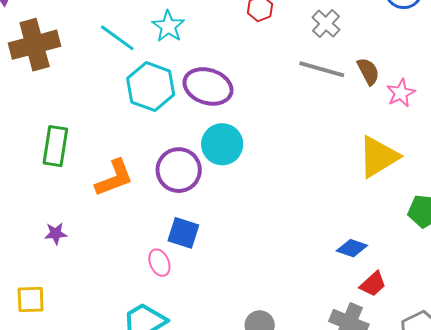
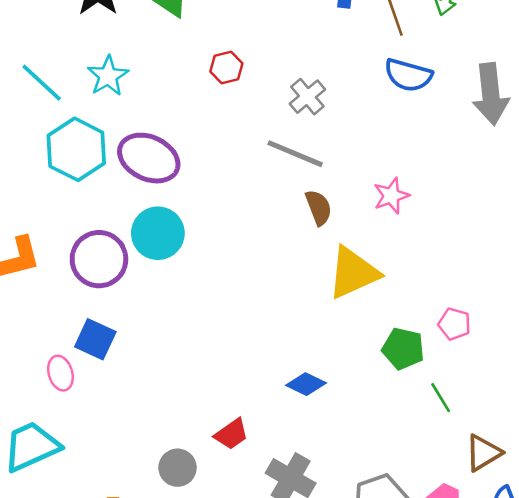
brown semicircle: (368, 71) -> (319, 207), moved
red trapezoid: (373, 284) -> (231, 434), moved

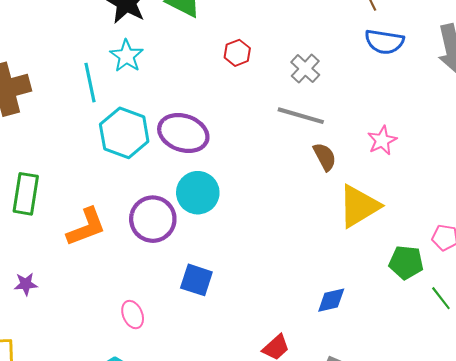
cyan star: (108, 76) -> (127, 56), moved
cyan line: (42, 83) -> (90, 83), turned 42
blue square: (95, 339) -> (196, 280), moved
blue diamond: (306, 384) -> (331, 300), turned -32

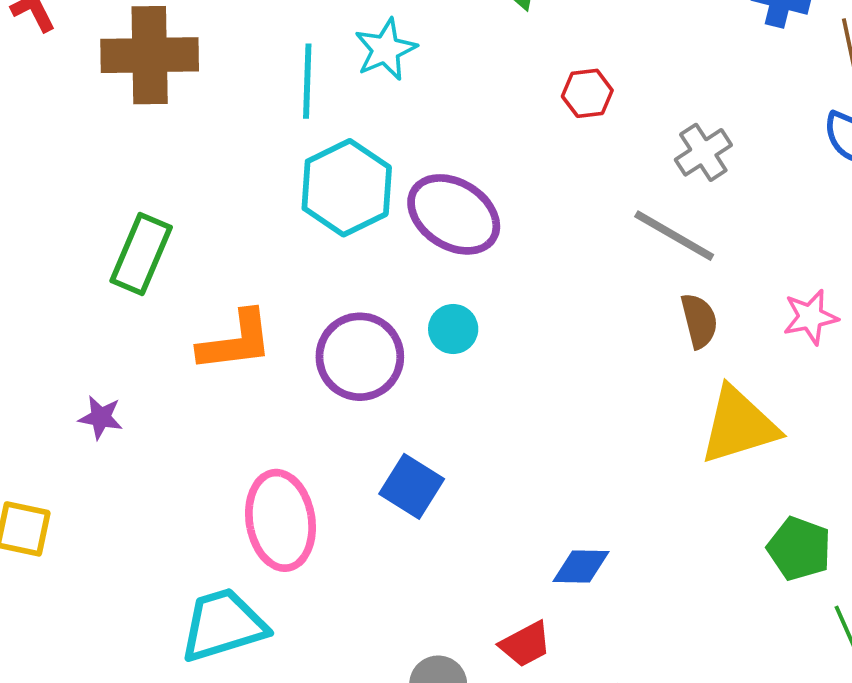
cyan circle: (198, 193) -> (453, 329), size x0.6
blue diamond: (331, 300) -> (581, 567), moved
pink ellipse: (133, 315) -> (280, 520), size x1.8

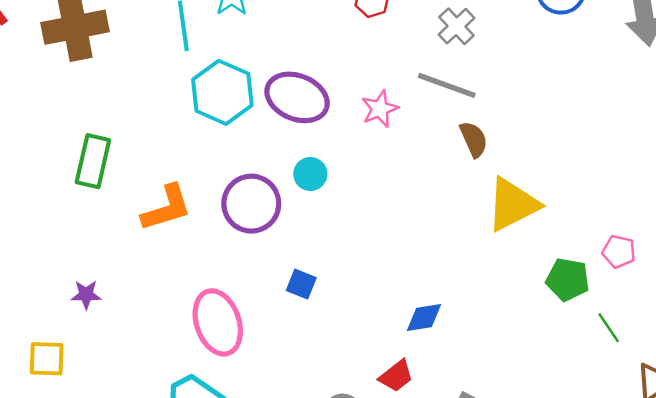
pink star: (810, 317) -> (380, 109), moved
purple star: (101, 417) -> (86, 295), moved
blue square: (412, 486) -> (301, 284), size x0.7

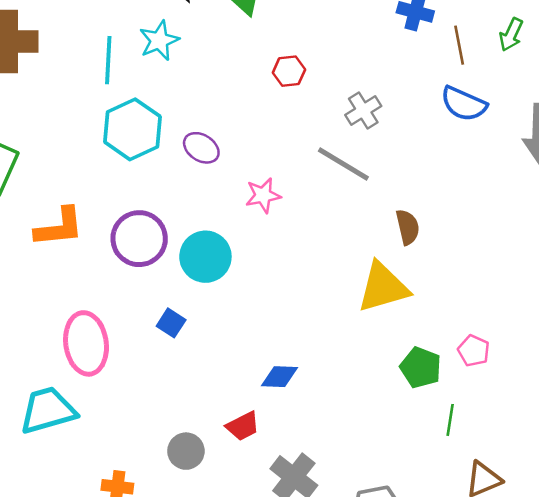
purple ellipse: (297, 97) -> (201, 148), size x0.6
pink star: (380, 109) -> (263, 195), moved
brown semicircle: (474, 139) -> (408, 227), moved
cyan circle: (310, 174) -> (205, 257), moved, size x1.6
green line: (609, 328) -> (450, 420), turned 32

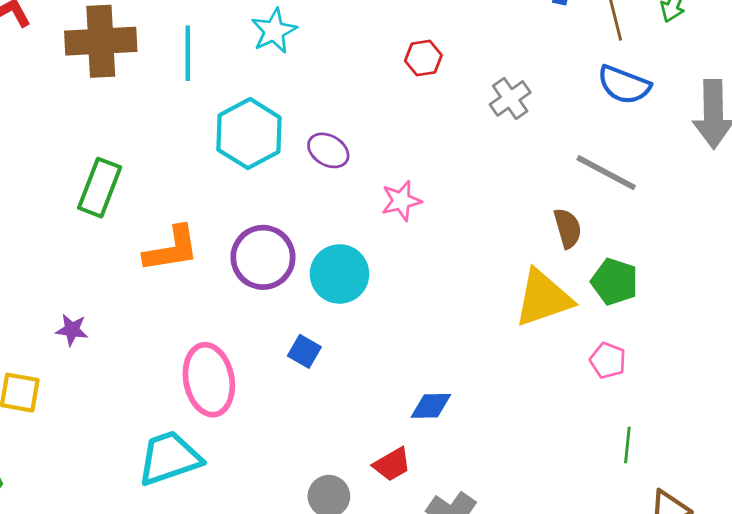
cyan line: (108, 60) -> (188, 53), moved
gray line: (343, 164) -> (606, 173), moved
pink pentagon: (474, 351) -> (608, 360), moved
green pentagon: (421, 367) -> (615, 282), moved

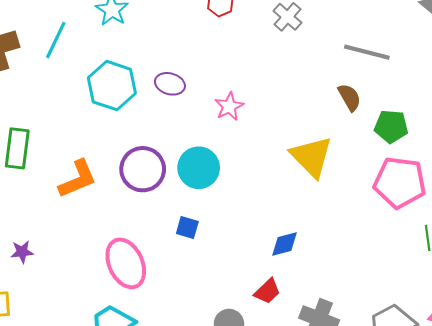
cyan line: (188, 53) -> (56, 40), turned 39
yellow triangle: (543, 298) -> (312, 157), moved, turned -42
pink pentagon: (608, 360) -> (400, 182), size x2.0

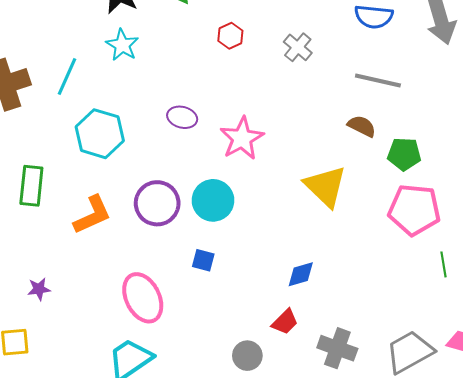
cyan hexagon: (112, 86) -> (100, 134), moved
brown semicircle: (349, 97) -> (362, 126), turned -32
pink star: (229, 106) -> (242, 138), size x1.5

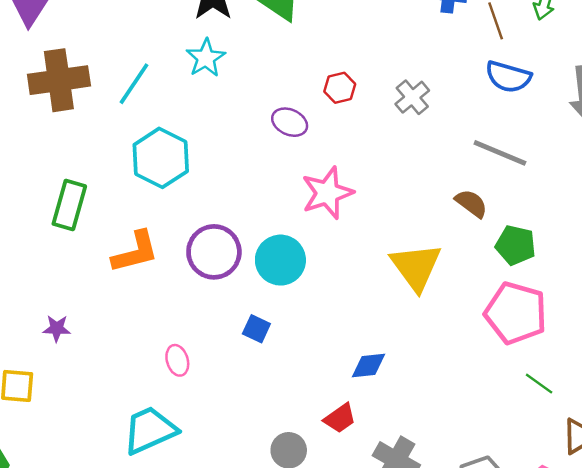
red hexagon: (230, 36) -> (340, 88), moved
purple ellipse: (182, 117) -> (290, 122), moved
green line: (444, 264) -> (539, 384), turned -55
pink ellipse: (143, 298) -> (177, 360), size x0.5

